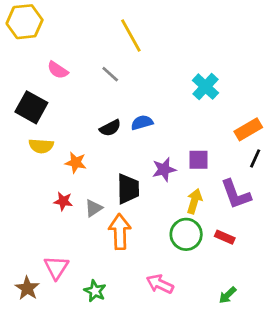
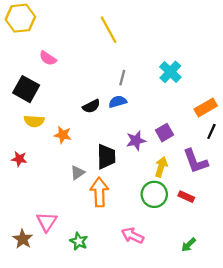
gray line: (110, 74) -> (122, 78), moved, turned 63
purple square: (199, 160) -> (165, 133), turned -30
red star: (63, 201) -> (19, 159), moved

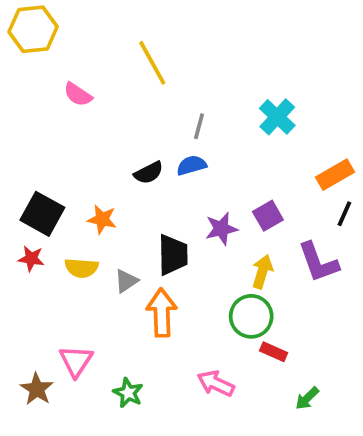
yellow line: (108, 30) -> (152, 63), moved
black square: (26, 89) -> (42, 214), moved
yellow semicircle: (34, 121) -> (82, 268), moved
red rectangle: (186, 197) -> (274, 352), moved

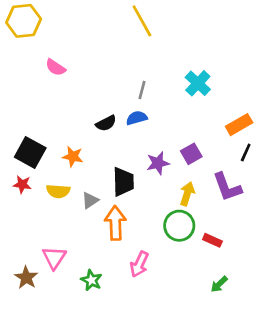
yellow line: (152, 63) -> (142, 21), moved
red rectangle: (274, 352) -> (212, 240), moved
pink arrow: (216, 383) -> (139, 264), moved, turned -90

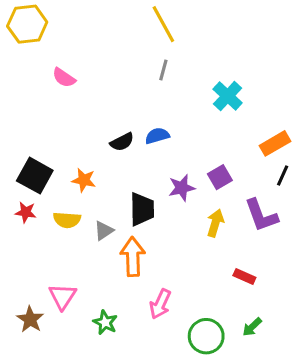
gray line: (142, 90) -> (163, 70), moved
green circle: (179, 226) -> (206, 336), moved

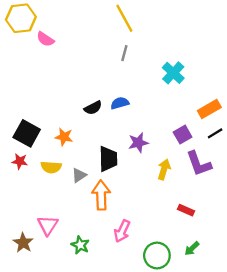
pink semicircle: (64, 78) -> (45, 39), moved
black line: (283, 176) -> (215, 133), turned 35
purple square: (220, 177) -> (183, 135), moved

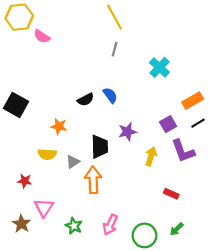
blue semicircle: (120, 103) -> (110, 95), turned 70
black square: (27, 133) -> (16, 105), moved
red star: (20, 161) -> (25, 181), moved
pink arrow: (122, 231) -> (110, 225), moved

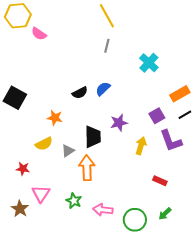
blue semicircle: (110, 95) -> (103, 89), turned -98
yellow semicircle: (47, 154) -> (44, 144), turned -30
pink arrow: (110, 225) -> (103, 210), turned 72
green star: (74, 226) -> (74, 201), moved

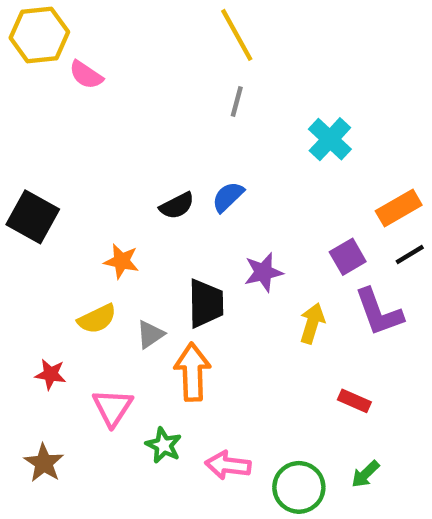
pink triangle: (41, 194) -> (113, 408), moved

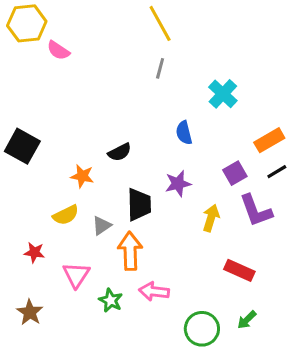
blue semicircle: (228, 197) -> (184, 133), moved, turned -60
black semicircle: (177, 206) -> (120, 152), moved
red rectangle: (354, 401) -> (239, 270), size x1.4
pink arrow: (228, 465) -> (154, 291), moved

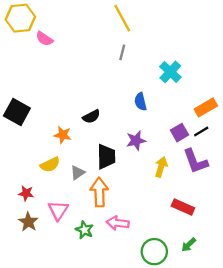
black line: (277, 172) -> (201, 131), moved
brown star: (30, 312) -> (28, 222), moved

